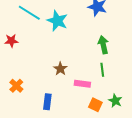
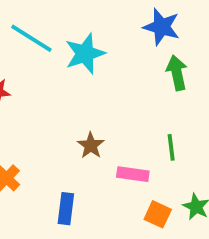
cyan star: (57, 21) -> (85, 54), turned 30
green arrow: (103, 45) -> (177, 73), moved

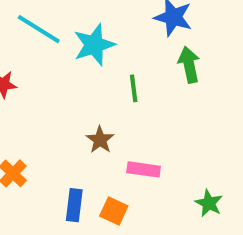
green line: (171, 147) -> (134, 88), moved
orange square: (158, 214) -> (114, 211), moved

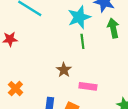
cyan star: (94, 45) -> (79, 17), moved

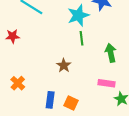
green arrow: (113, 28) -> (111, 53), moved
pink rectangle: (88, 86) -> (107, 83), moved

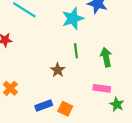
green line: (81, 38) -> (76, 51), moved
blue rectangle: (50, 100) -> (44, 106), turned 63

